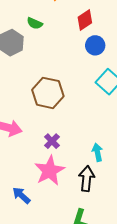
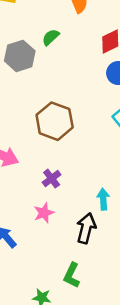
green semicircle: (35, 23) -> (51, 37), turned 105
pink star: (50, 171) -> (44, 213), size x0.6

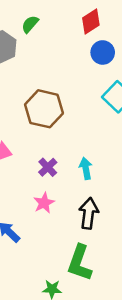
cyan arrow: (103, 199) -> (86, 168), moved
green L-shape: (72, 275) -> (80, 263), size x1.4

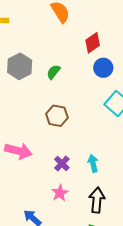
green semicircle: (30, 24) -> (53, 72), moved
brown hexagon: (44, 109) -> (57, 116), size x0.7

